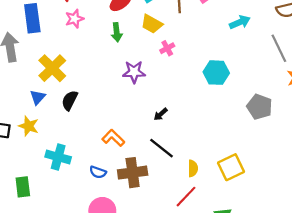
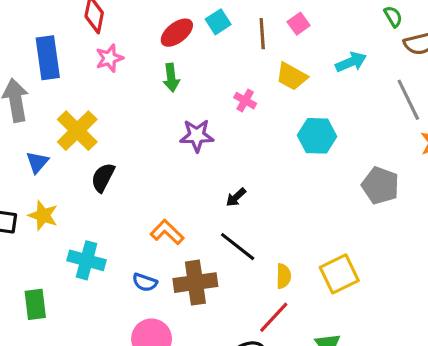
yellow trapezoid: (152, 24) -> (292, 76), moved
pink cross: (167, 48) -> (245, 101), turned -32
blue triangle: (38, 97) -> (37, 162), moved

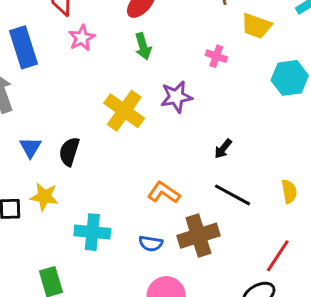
yellow cross: (77, 131) -> (124, 111), moved
black semicircle: (103, 177) -> (69, 152), moved
yellow semicircle: (283, 276) -> (289, 191), moved

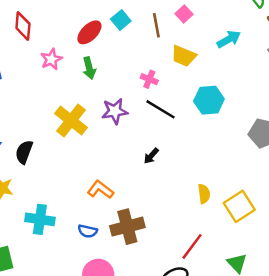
pink star: (82, 38) -> (51, 59), moved
black line: (232, 195) -> (160, 109), moved

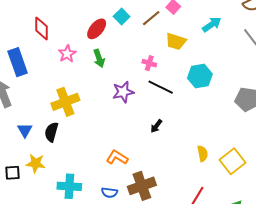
brown line: (156, 25) -> (151, 18), turned 66
yellow cross: (71, 121) -> (65, 102), moved, turned 36

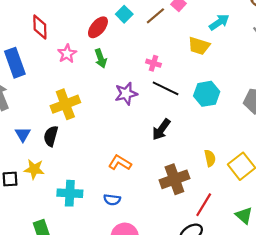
yellow trapezoid: (176, 41) -> (199, 46), moved
cyan hexagon: (200, 76) -> (207, 94), moved
black arrow: (156, 126) -> (161, 129), size x1.5
brown cross: (142, 186) -> (174, 179), moved

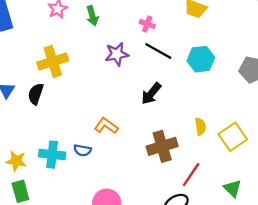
yellow star: (34, 169) -> (16, 161), moved
blue semicircle: (112, 200) -> (82, 150), moved

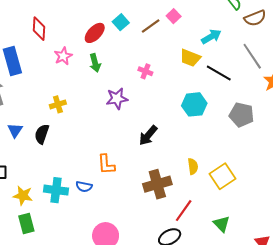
black line: (158, 51) -> (219, 73), moved
yellow cross: (53, 62) -> (58, 104), size x0.6
orange L-shape: (106, 126) -> (106, 164), turned -130

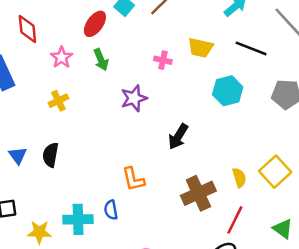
yellow trapezoid: (190, 58) -> (200, 48), moved
yellow cross: (58, 104) -> (58, 101), moved
yellow semicircle: (193, 166) -> (239, 178), moved
blue semicircle: (84, 187) -> (111, 210), turned 77

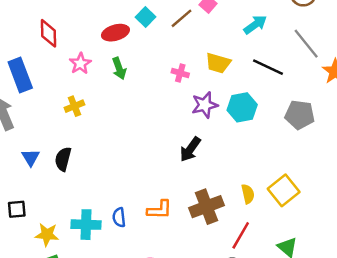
red ellipse: (95, 24) -> (115, 33), turned 35
purple star: (134, 98) -> (205, 105), moved
orange L-shape: (133, 179) -> (160, 210), moved, turned -80

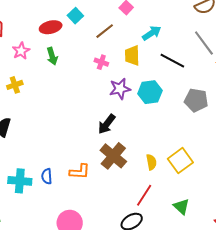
brown line: (182, 18) -> (105, 31), moved
cyan arrow: (255, 25) -> (152, 33), moved
yellow trapezoid: (218, 63) -> (132, 56), turned 70
brown cross: (206, 207) -> (113, 156), moved, turned -32

